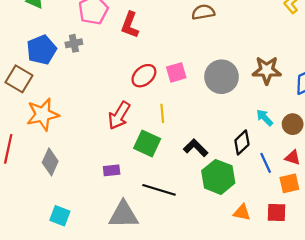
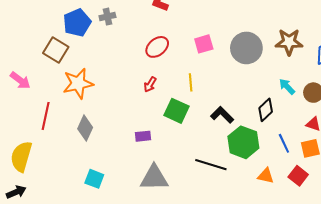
red ellipse: (144, 76) -> (157, 47), moved
red arrow: (119, 116) -> (150, 84), size x0.6
blue line: (266, 163) -> (284, 143), moved
black line: (159, 190) -> (211, 165), moved
red square: (276, 212) -> (298, 176), turned 36

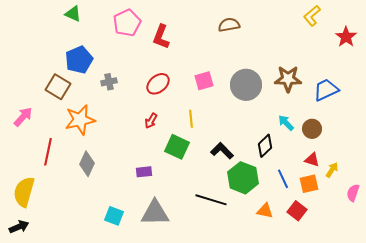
gray cross: (107, 17) -> (109, 82), moved
pink arrow: (20, 80) -> (23, 117), turned -85
cyan square: (94, 179) -> (114, 216), moved

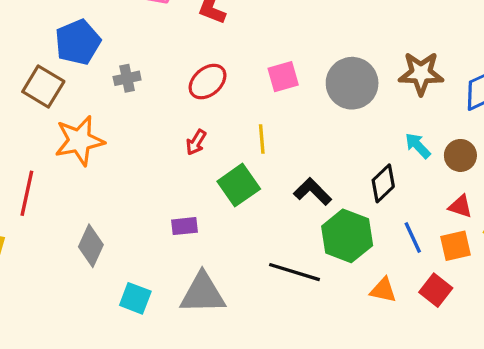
green square: (177, 147) -> (239, 185), turned 30
gray diamond: (87, 164) -> (91, 246), moved

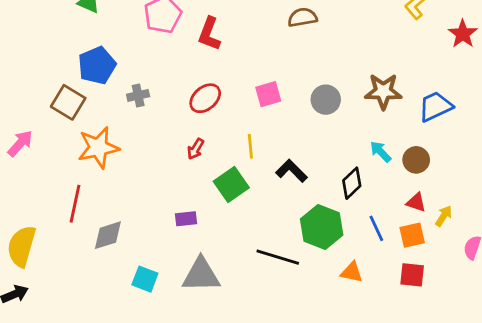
gray circle: (352, 83) -> (326, 100), size x0.7
black L-shape: (313, 192) -> (291, 171), moved
red line: (27, 193) -> (75, 204), moved
gray diamond: (91, 246) -> (108, 235), turned 48
red square: (436, 290) -> (412, 275), moved, turned -32

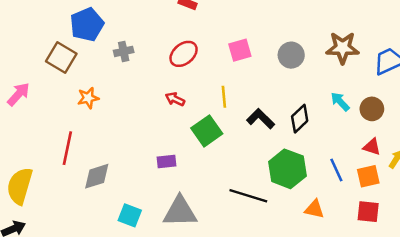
orange star: (98, 148) -> (88, 98), size x0.6
red arrow: (196, 149) -> (175, 99), turned 84
black diamond: (352, 183) -> (300, 119), moved

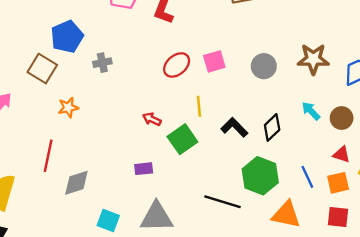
red ellipse: (184, 54) -> (177, 65), moved
red arrow: (175, 99) -> (152, 119), moved
orange triangle: (314, 209) -> (286, 215), size x1.5

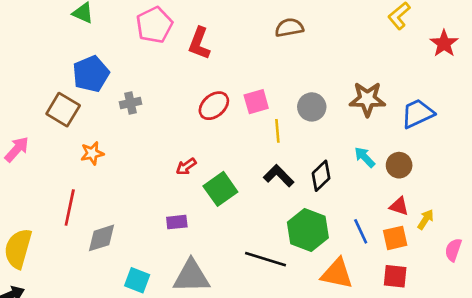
yellow line: (199, 106) -> (277, 131), moved
red arrow: (152, 119) -> (186, 166), turned -60

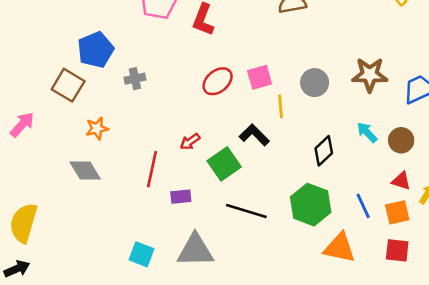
black L-shape: (279, 176) -> (254, 135), moved
red line: (70, 207) -> (152, 169), moved
gray diamond: (101, 238) -> (85, 170), moved, turned 76
black line: (265, 259) -> (246, 211), moved

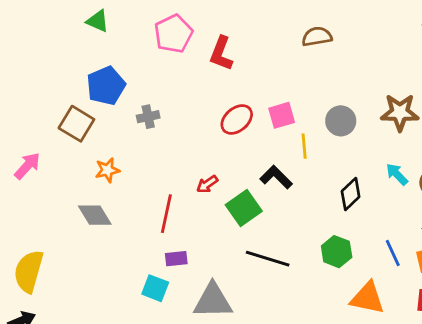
purple rectangle: (181, 197) -> (176, 259), moved
green hexagon: (311, 205) -> (337, 252), size x0.7
cyan square: (141, 254) -> (155, 288), moved

